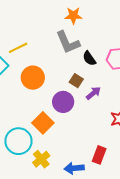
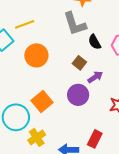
purple circle: (63, 102) -> (78, 95), moved

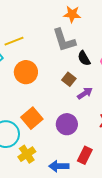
purple circle: (78, 95) -> (67, 124), moved

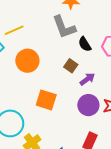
orange square: (32, 118) -> (46, 100), moved, turned -30
purple circle: (67, 124) -> (88, 105), moved

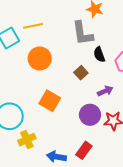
purple arrow: (87, 79) -> (105, 91), moved

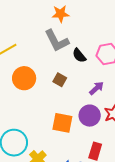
brown square: (81, 73) -> (60, 80), moved
orange square: (50, 101) -> (62, 123), moved

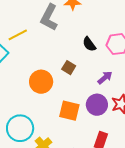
gray L-shape: (57, 41) -> (49, 17), moved, turned 52
orange circle: (24, 78) -> (41, 82), moved

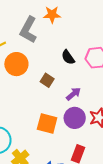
purple arrow: (105, 78) -> (73, 94), moved
orange circle: (41, 82) -> (16, 64), moved

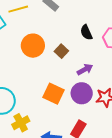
orange circle: (16, 64) -> (33, 46), moved

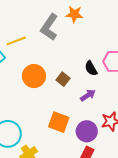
black semicircle: (86, 32) -> (91, 68), moved
purple circle: (82, 93) -> (87, 131), moved

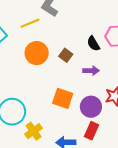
yellow line: (16, 41) -> (30, 23), moved
purple arrow: (88, 95) -> (91, 71), turned 35

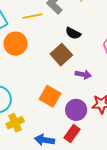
black semicircle: (93, 44) -> (73, 33), moved, turned -42
orange circle: (37, 53) -> (16, 44), moved
brown square: (66, 55) -> (61, 55), size x1.5

